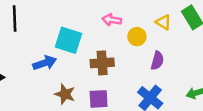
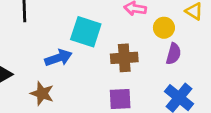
purple semicircle: (157, 61) -> (174, 54), moved
brown star: (65, 94) -> (42, 93), moved

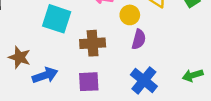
blue arrow: (58, 58) -> (45, 75), moved
brown star: (42, 93) -> (19, 57), moved

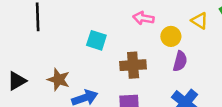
cyan square: (57, 19) -> (96, 40), size x0.7

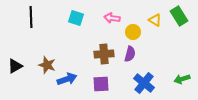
cyan square: (96, 40) -> (76, 18), moved
purple semicircle: (180, 61) -> (130, 54), moved

